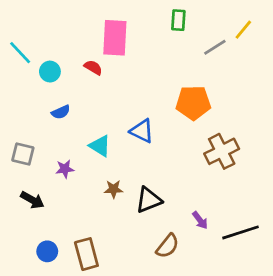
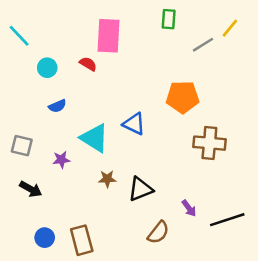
cyan line: (20, 53) -> (19, 36), moved
cyan triangle: (100, 146) -> (94, 138), size x1.4
brown cross: (222, 151) -> (209, 143), turned 32

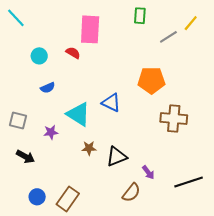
cyan line: (19, 36) -> (16, 18), moved
purple arrow: (189, 208) -> (148, 172), moved
brown rectangle: (82, 240) -> (68, 199), turned 50

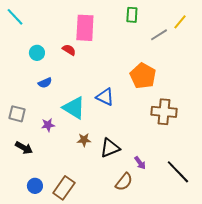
orange pentagon: (151, 80) -> (143, 76), turned 30
black line: (189, 182) -> (178, 172), turned 64

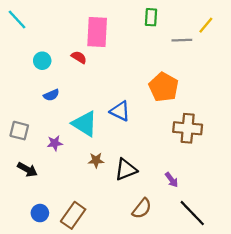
gray line: (159, 35) -> (182, 40), turned 30
purple arrow: (140, 163) -> (172, 180), moved
black line: (178, 172) -> (192, 213), moved

